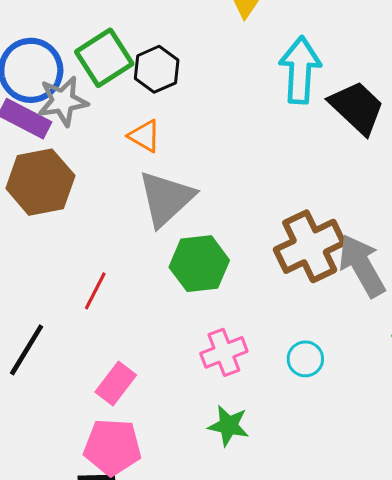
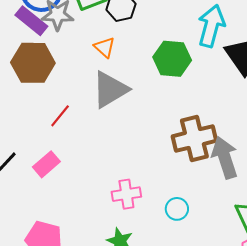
green hexagon: (199, 264) -> (172, 59), moved
red line: (95, 291) -> (60, 116), moved
pink rectangle: (116, 383) -> (46, 164), moved

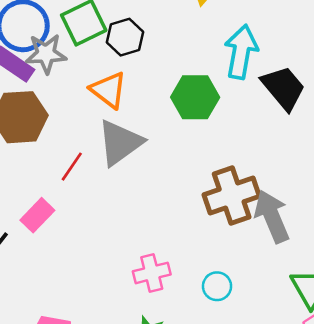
orange triangle: (105, 47) -> (109, 90), size x1.4
red line: (60, 116) -> (72, 167), moved
pink rectangle: (46, 164) -> (37, 215), moved

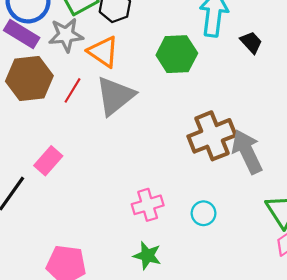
gray star: (46, 54) -> (66, 35), moved
black trapezoid: (283, 88) -> (251, 42), size x0.6
red line: (72, 167) -> (73, 90), moved

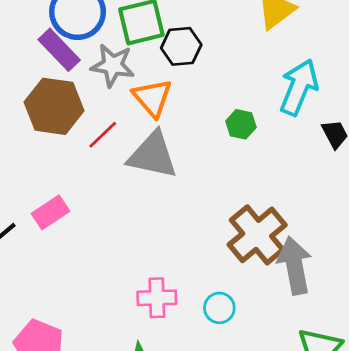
green hexagon: (177, 54) -> (241, 124), size x0.6
gray triangle: (115, 96) -> (153, 155), turned 36
brown cross: (212, 136) -> (257, 235), turned -33
cyan circle: (204, 213) -> (219, 308), moved

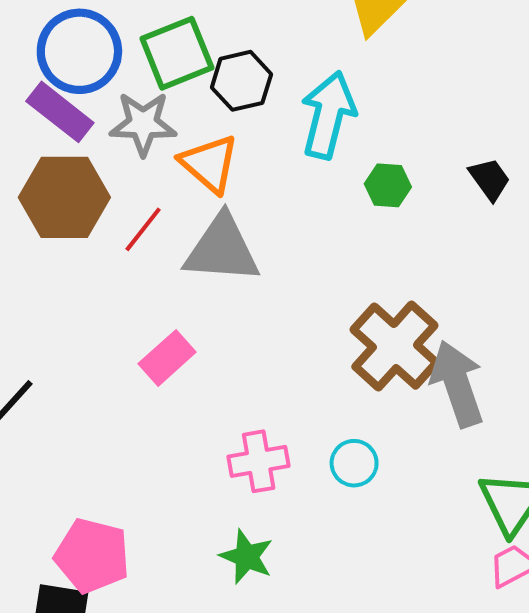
cyan arrow: (299, 87) -> (328, 115), moved
green hexagon: (241, 124) -> (388, 185), moved
pink rectangle: (51, 212) -> (167, 358), moved

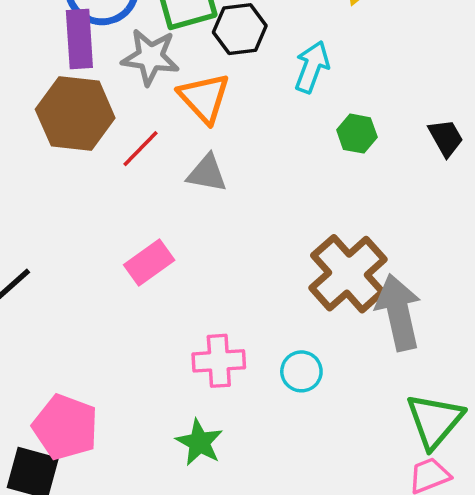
purple rectangle: (60, 112) -> (79, 39), turned 42
cyan arrow: (328, 115) -> (312, 67), size x0.7
gray triangle: (222, 249) -> (207, 173), size x0.6

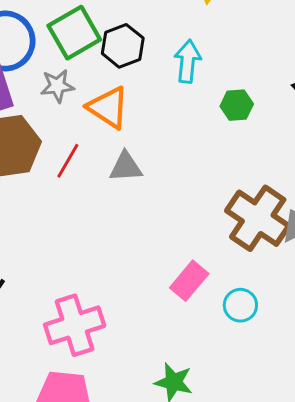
gray star: (150, 57) -> (57, 86), size x0.7
pink rectangle: (149, 262) -> (189, 281), moved
pink cross: (219, 361) -> (75, 325), moved, size x1.4

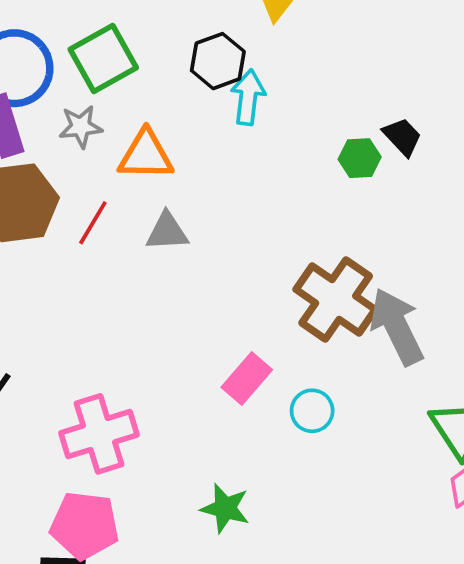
black hexagon: (123, 46) -> (218, 61), moved
green hexagon: (237, 105) -> (360, 158), moved
orange triangle: (108, 108) -> (146, 155), turned -33

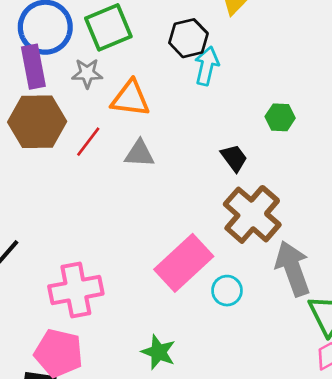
black trapezoid: (402, 137) -> (234, 158), moved
gray arrow: (397, 327) -> (293, 268), moved
pink rectangle: (247, 379) -> (184, 263), size x1.6

